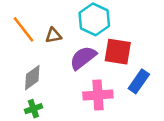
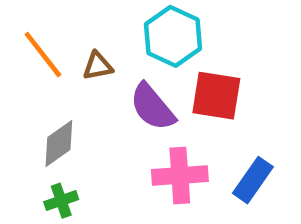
purple semicircle: (83, 58) -> (152, 107), turned -92
blue rectangle: (139, 81) -> (253, 180), moved

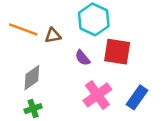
orange line: (43, 55) -> (23, 29), turned -32
purple semicircle: (152, 107) -> (83, 58), size x0.6
pink cross: (180, 175) -> (97, 95), turned -32

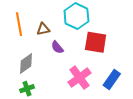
orange line: (23, 29) -> (19, 24), turned 60
purple semicircle: (83, 58) -> (57, 47), moved

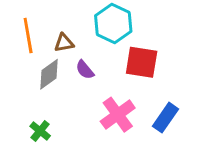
gray diamond: (26, 63) -> (49, 74), moved
green cross: (27, 89) -> (40, 131), turned -32

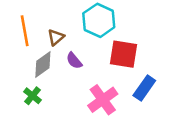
brown triangle: (64, 43) -> (56, 37), turned -30
blue rectangle: (165, 118) -> (144, 88), moved
green cross: (40, 131) -> (32, 96), moved

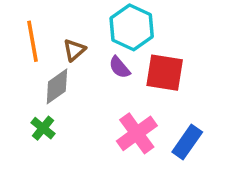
purple semicircle: (74, 61) -> (119, 67), moved
blue rectangle: (144, 88) -> (187, 142), moved

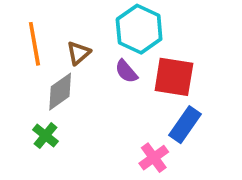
pink cross: (137, 133) -> (154, 158), moved, size x0.7
blue rectangle: (187, 142) -> (185, 125), moved

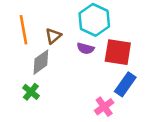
purple semicircle: (126, 71) -> (86, 48), turned -35

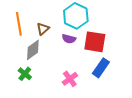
pink cross: (104, 107) -> (70, 79), moved

